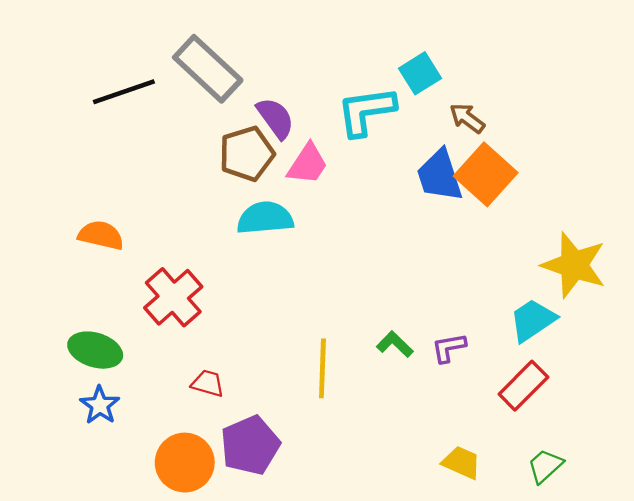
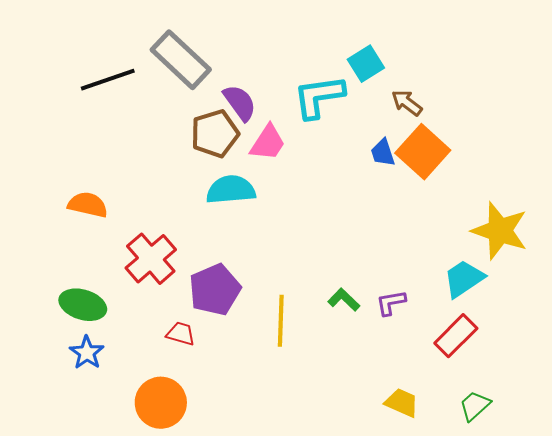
blue trapezoid: (440, 176) -> (383, 153), size x0.6
purple pentagon: (250, 445) -> (215, 290), moved

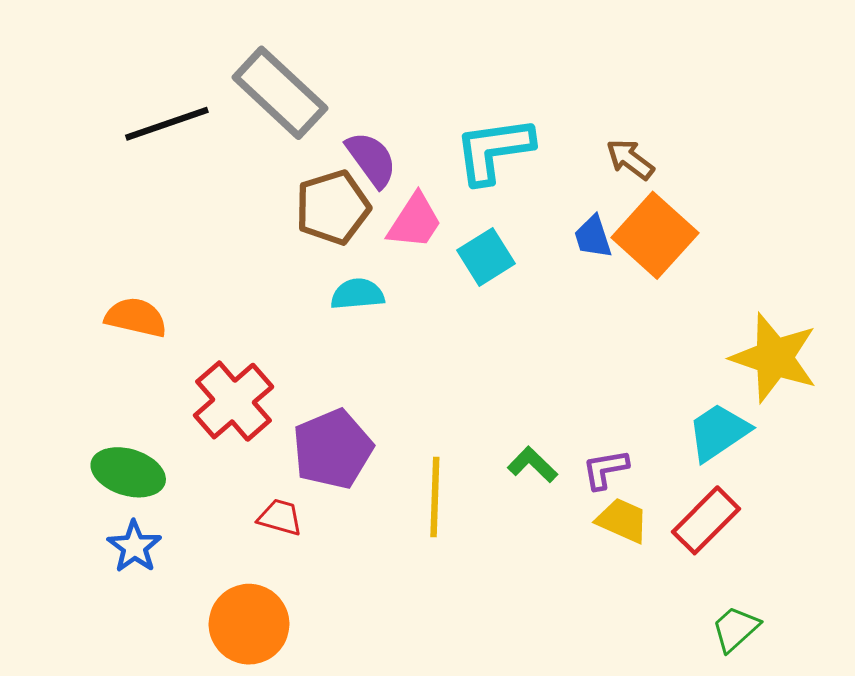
cyan square: (366, 64) -> (486, 257), moved
cyan semicircle: (231, 190) -> (357, 294), size x0.7
yellow trapezoid: (402, 403) -> (622, 520), moved

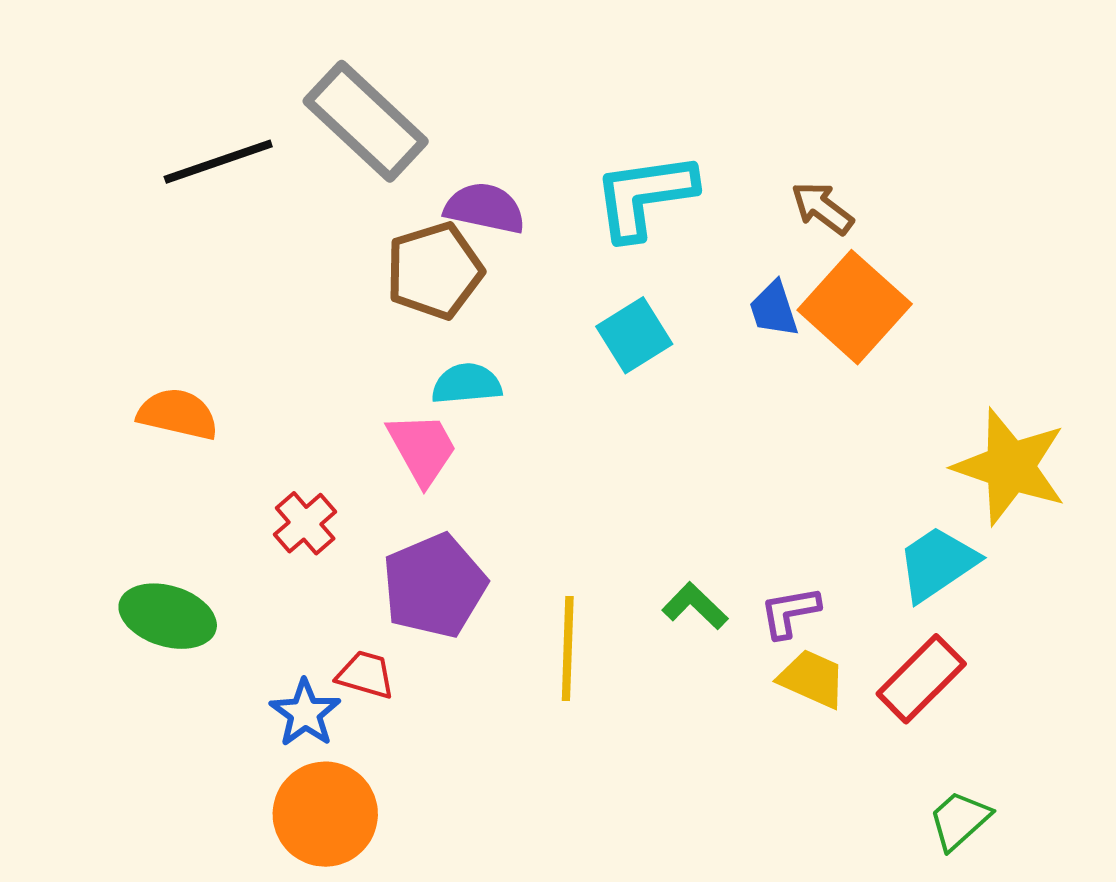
purple semicircle: (371, 159) -> (485, 208), turned -42
pink trapezoid: (415, 221) -> (422, 448), moved, turned -62
red cross: (234, 401) -> (305, 523), size x0.6
blue star: (134, 547) -> (305, 713), moved

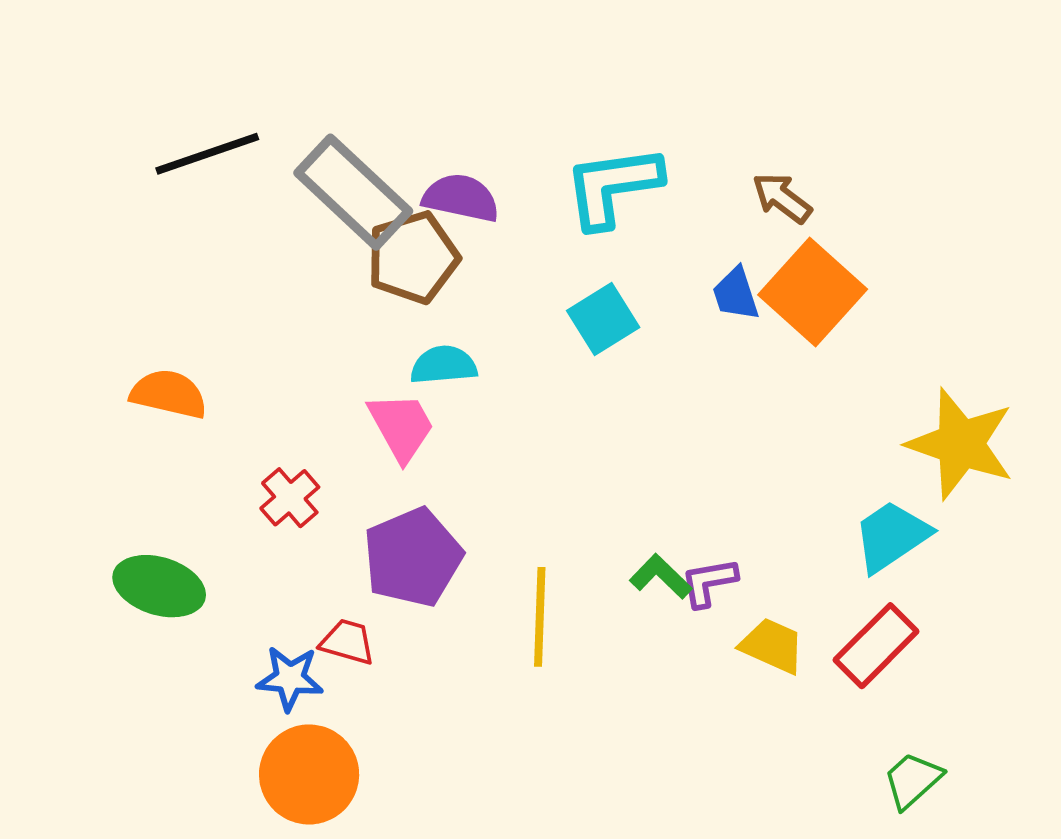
gray rectangle: (366, 121) -> (353, 192), moved
purple L-shape: (790, 612) -> (709, 582), moved
blue star: (305, 713) -> (290, 678), turned -30

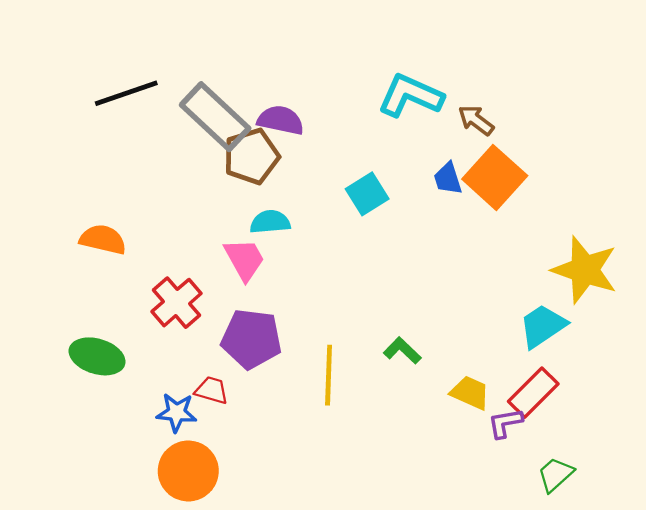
cyan L-shape: (613, 186) -> (410, 96), moved, turned 32
red cross: (290, 498) -> (177, 303), size x1.4
purple pentagon: (413, 557) -> (251, 339), turned 30
purple L-shape: (709, 582) -> (505, 423), moved

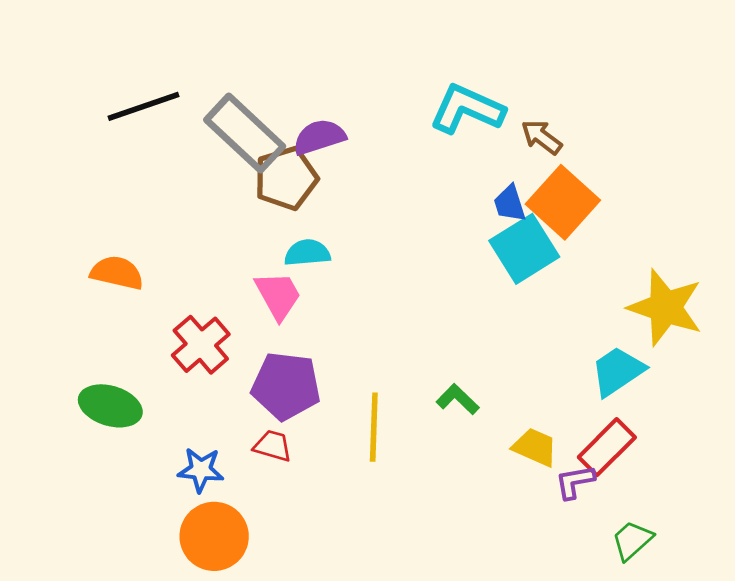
purple semicircle: (281, 120) -> (319, 137), turned -30
cyan square: (367, 194) -> (524, 249), moved, size x1.4
red trapezoid: (212, 390) -> (273, 446), moved

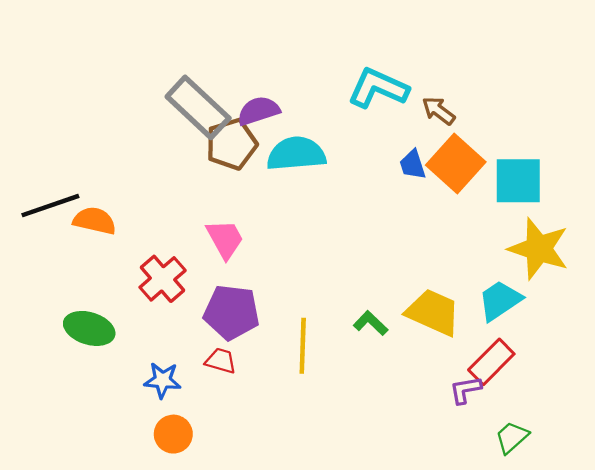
black line: (144, 106) -> (50, 206), moved
cyan square: (524, 249) -> (518, 181), moved, turned 32
cyan semicircle: (307, 253) -> (296, 154), moved, size x1.6
yellow trapezoid: (535, 447) -> (433, 312), moved, size x1.5
orange circle: (214, 536) -> (173, 434), size x0.7

